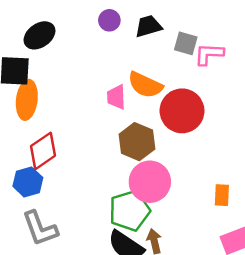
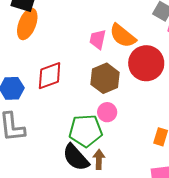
red diamond: (43, 151) -> (50, 76), moved
pink circle: (150, 182) -> (107, 112), size x0.6

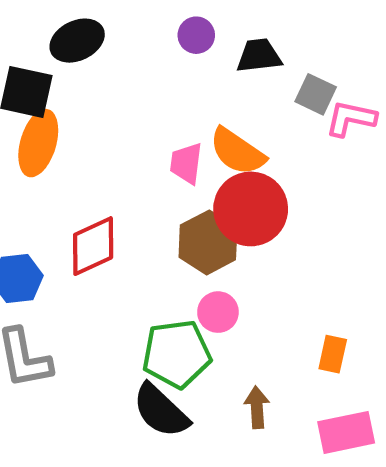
red circle: (146, 63) -> (251, 209), moved
brown arrow: (99, 159) -> (257, 407), moved

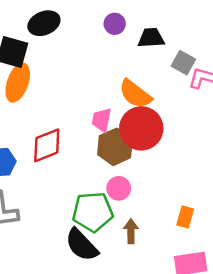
pink trapezoid: (186, 163) -> (102, 120), moved
brown arrow: (257, 407) -> (131, 231), moved

